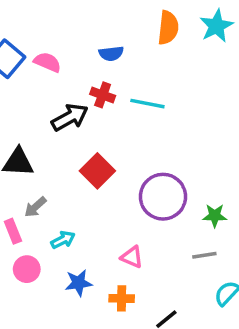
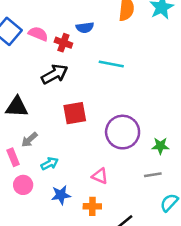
red cross: (103, 95) -> (63, 43), moved
red square: (97, 171) -> (75, 113), turned 35

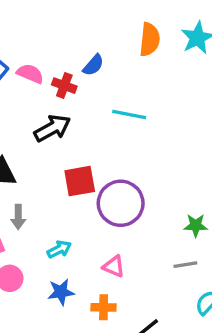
blue semicircle: (85, 28) -> (93, 65), turned -42
purple circle: (123, 132) -> (121, 203), moved
gray arrow: (29, 140) -> (18, 217), turned -48
cyan arrow: (50, 164) -> (59, 249), moved

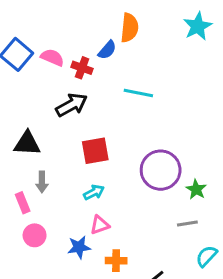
orange semicircle: (150, 39) -> (129, 28), moved
purple circle: (121, 203) -> (161, 170), moved
green star: (196, 225) -> (196, 189), turned 30
cyan arrow: (59, 249) -> (94, 192), moved
pink triangle: (114, 266) -> (100, 225), moved, turned -42

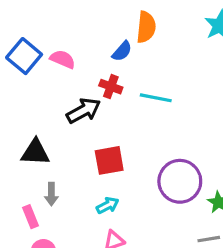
red cross: (82, 68) -> (111, 87), moved

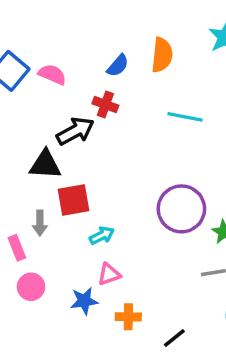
orange semicircle: (146, 27) -> (162, 55), moved
cyan line: (156, 98) -> (185, 117), moved
black triangle: (35, 152) -> (45, 165), moved
red square: (109, 160) -> (74, 200), moved

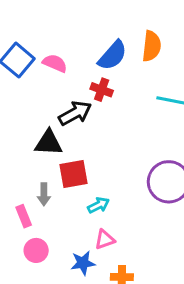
blue semicircle: (118, 66) -> (113, 55), size x1.5

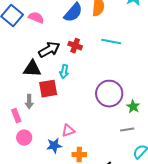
red cross: (102, 90) -> (75, 46), moved
cyan arrow: (98, 205) -> (64, 72), moved, turned 128

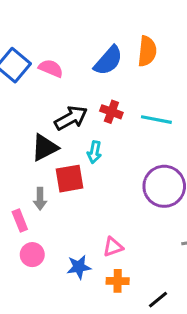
cyan line: (111, 42) -> (156, 120), moved
black triangle: (32, 69) -> (45, 147), turned -30
pink triangle: (68, 131) -> (113, 247), moved

